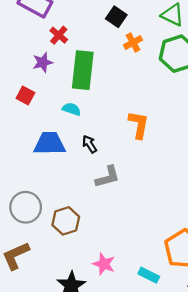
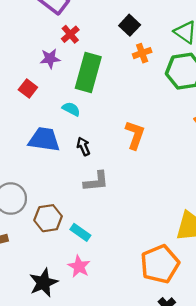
cyan rectangle: (149, 275) -> (80, 232), moved

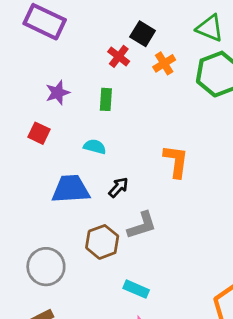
red cross: (70, 34) -> (119, 56), moved
green rectangle: (88, 72) -> (106, 99), size x0.5
black arrow: (83, 146) -> (118, 187), turned 78
brown hexagon: (48, 218) -> (102, 242), moved

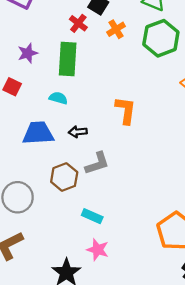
green rectangle: (106, 99) -> (68, 59), size x1.8
black arrow: (118, 187) -> (78, 132), turned -138

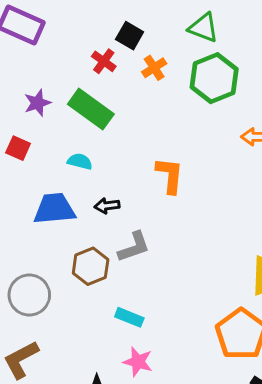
green rectangle: (68, 59) -> (91, 109), turned -56

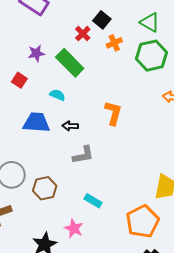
brown hexagon: (91, 266) -> (45, 188), moved
cyan rectangle: (129, 317) -> (93, 201), moved

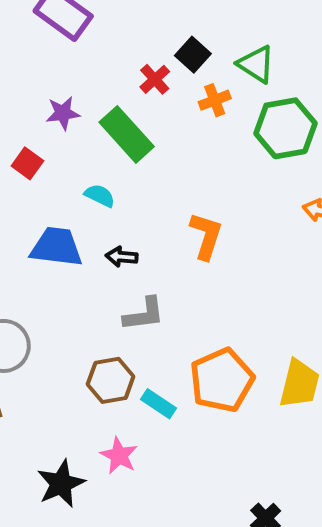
green triangle: (150, 22) -> (256, 64), moved
brown hexagon: (45, 188) -> (111, 380), moved
orange pentagon: (143, 221) -> (222, 380), moved

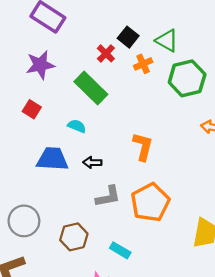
purple star: (63, 113) -> (40, 65), moved, size x1.4
brown hexagon: (111, 380) -> (74, 237), moved
orange pentagon: (222, 380) -> (150, 202), moved

